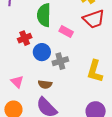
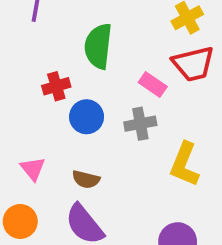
pink rectangle: (66, 31) -> (153, 85), moved
gray cross: (60, 61) -> (140, 124), moved

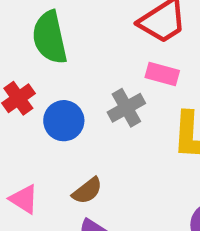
pink rectangle: (153, 85) -> (162, 74), moved
brown semicircle: (86, 179) -> (87, 191), turned -32

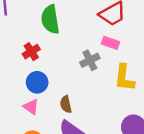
blue circle: (64, 121) -> (37, 82), moved
brown semicircle: (87, 191) -> (66, 104), turned 112

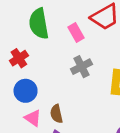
pink rectangle: (111, 43) -> (76, 33), moved, turned 42
pink triangle: (31, 107) -> (33, 118), moved

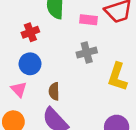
pink rectangle: (76, 33) -> (88, 20), turned -66
pink triangle: (33, 118) -> (19, 89), moved

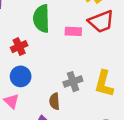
gray cross: (87, 53) -> (73, 82), moved
brown semicircle: (54, 91) -> (54, 101), moved

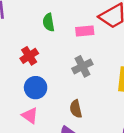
green semicircle: (41, 19) -> (49, 22), size x0.6
gray cross: (73, 82) -> (82, 66), moved

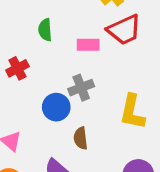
blue circle: (36, 88) -> (56, 107), moved
brown semicircle: (76, 109) -> (81, 138), moved

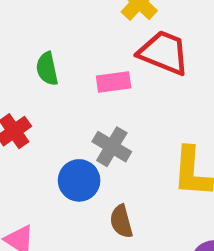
red trapezoid: (124, 30) -> (164, 53), turned -126
gray cross: (81, 88) -> (112, 147), turned -30

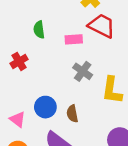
gray cross: (112, 147) -> (83, 71), moved
blue circle: (79, 180) -> (45, 107), moved

